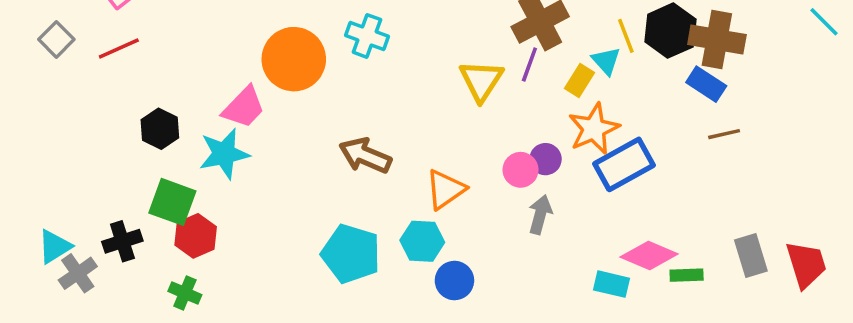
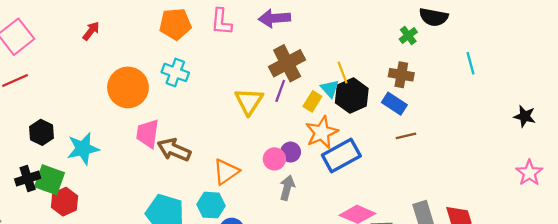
cyan line: (824, 22) -> (470, 63), turned 30
black hexagon: (670, 31) -> (352, 96), moved
brown cross: (717, 39) -> (401, 75), size x0.7
pink trapezoid: (244, 107) -> (148, 134), moved, turned 144
black cross: (122, 241) -> (28, 179), moved

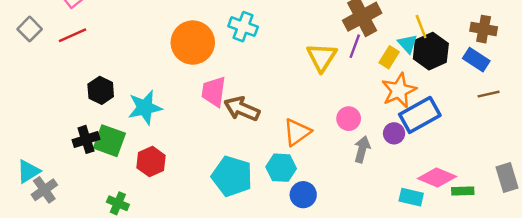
purple circle: (291, 152) -> (394, 133), moved
red hexagon: (65, 202) -> (151, 162), moved

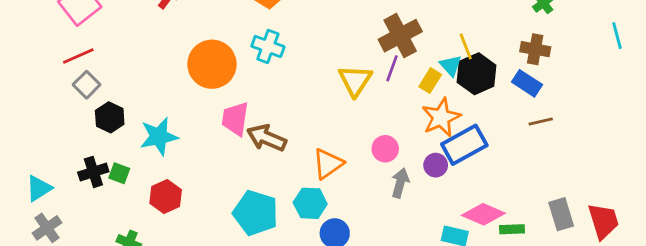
gray square: (30, 29) -> (87, 85), moved
green square: (109, 141) -> (119, 173), size x0.6
cyan triangle: (28, 171) -> (39, 188), moved

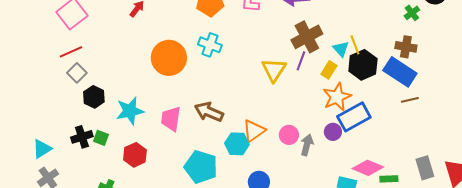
cyan triangle: (451, 66) -> (341, 49), moved
blue rectangle: (527, 83) -> (400, 72), size x1.5
pink trapezoid: (235, 119) -> (171, 119), moved
pink circle: (385, 149) -> (289, 135), moved
cyan hexagon: (310, 203) -> (237, 144), moved

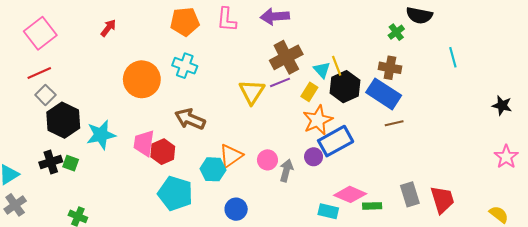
purple line: (301, 61) -> (280, 82), turned 48
black hexagon: (94, 97) -> (63, 120), size x1.5
brown arrow: (209, 112) -> (190, 119), moved
red hexagon: (135, 155) -> (163, 152), moved

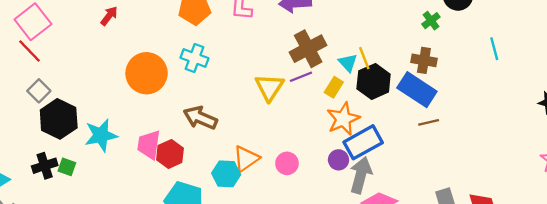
red line: (39, 73) -> (29, 51), moved, turned 70
gray arrow: (286, 170) -> (361, 175), moved, size x1.4

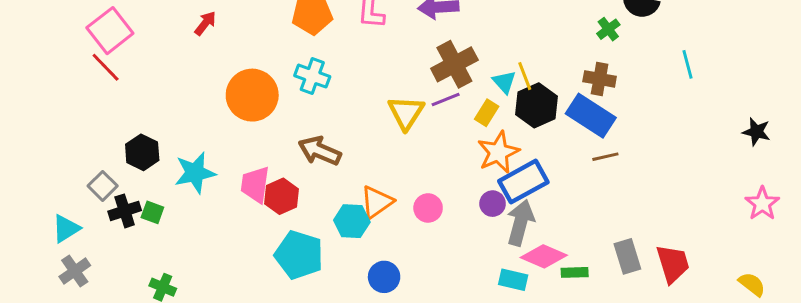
gray square: (39, 91) -> (103, 186), moved
black hexagon: (59, 119) -> (142, 152), size x0.7

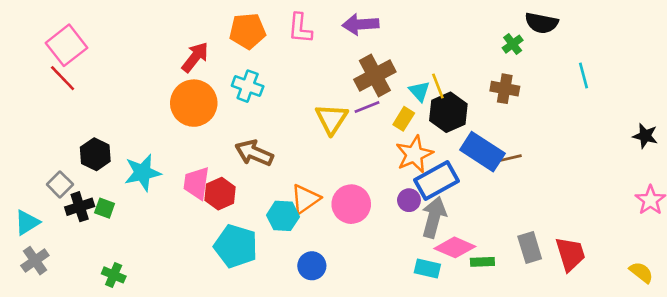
red arrow: (205, 23) -> (195, 57), moved, size x1.4
blue rectangle: (591, 116) -> (482, 152), moved
pink circle: (428, 208) -> (351, 204), size x1.5

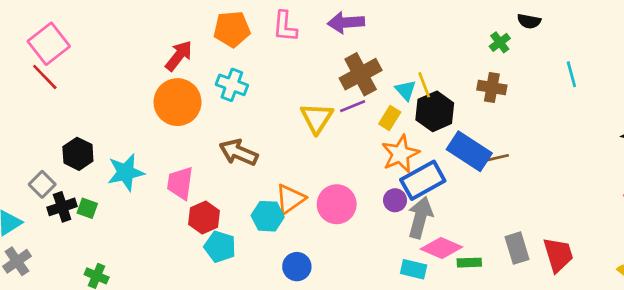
black semicircle: (542, 23) -> (529, 21), size x0.7
red hexagon: (220, 194) -> (204, 217), moved
cyan pentagon: (236, 246) -> (220, 247), size x0.7

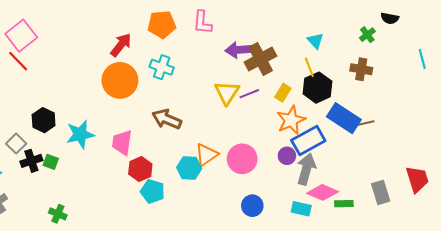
purple arrow: (346, 22) -> (239, 50), moved
cyan triangle: (406, 90) -> (315, 41), moved
purple line: (353, 106) -> (249, 94), moved
red trapezoid: (558, 255) -> (417, 179), moved
blue circle: (297, 267) -> (252, 206), moved

